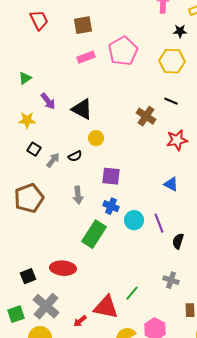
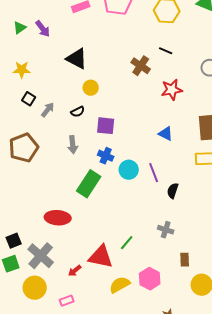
purple arrow: (48, 101) -> (43, 29), moved
black semicircle: (75, 156) -> (78, 112), moved
black square: (28, 276) -> (14, 241), moved

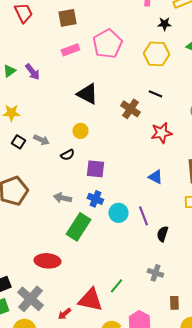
black triangle: (77, 59) -> (87, 94), moved
gray arrow: (48, 110) -> (41, 140), moved, turned 77
gray arrow: (73, 145) -> (62, 198), moved, turned 108

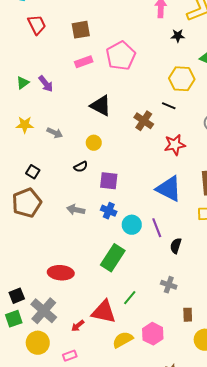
yellow hexagon: (156, 54) -> (182, 79), moved
gray arrow: (41, 140) -> (55, 133), moved
black square: (18, 142) -> (33, 172), moved
blue triangle: (155, 177) -> (169, 189), size x1.8
green rectangle: (78, 227) -> (113, 258), moved

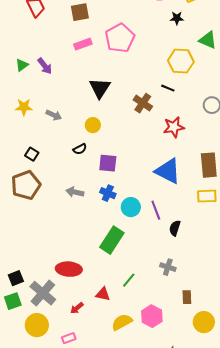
black triangle: (101, 106) -> (100, 88), turned 35
red ellipse: (61, 273) -> (69, 269), moved
red triangle: (104, 312) -> (103, 294), size x0.6

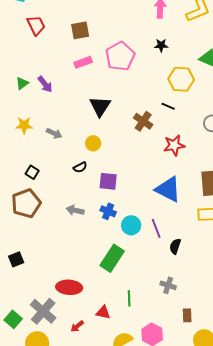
black star: (177, 18) -> (161, 45), moved
black square: (16, 278) -> (16, 259), moved
green line: (129, 280) -> (129, 298), turned -42
green square: (13, 301) -> (13, 319), turned -30

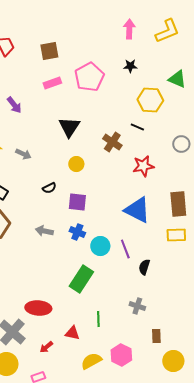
yellow circle: (93, 143) -> (76, 164), moved

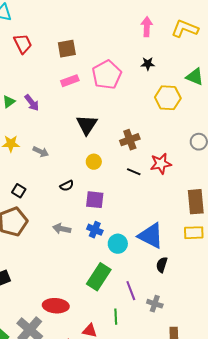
yellow L-shape: (167, 31) -> (185, 29), turned -136
black line: (137, 127) -> (134, 172), moved
brown cross: (112, 142) -> (130, 140), turned 36
blue triangle: (137, 210) -> (151, 236), moved
purple line: (125, 249) -> (131, 291), moved

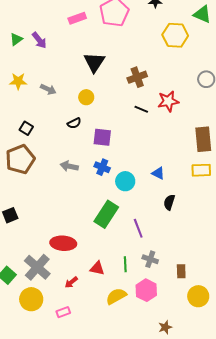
yellow circle: (94, 162) -> (86, 97), moved
blue triangle: (151, 236) -> (158, 173), size x0.5
gray cross: (155, 304) -> (150, 259), moved
green line: (116, 317) -> (125, 264), moved

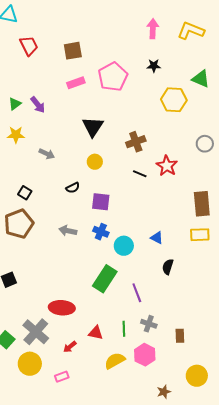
yellow star: (18, 81) -> (16, 135), moved
yellow circle: (86, 97) -> (95, 162), moved
red star: (168, 101) -> (167, 166), turned -30
yellow circle: (198, 296) -> (197, 376), moved

